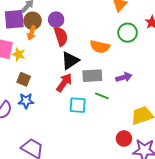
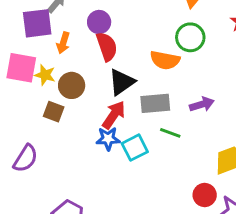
brown circle: (33, 21) -> (72, 85), moved
green circle: (128, 33) -> (190, 37), moved
blue star: (26, 101) -> (108, 139), moved
cyan square: (78, 105) -> (135, 148), turned -30

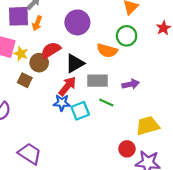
purple circle: (99, 22) -> (77, 22), moved, size x1.5
orange arrow: (63, 43) -> (37, 23), moved
red semicircle: (107, 47) -> (51, 50), moved, turned -108

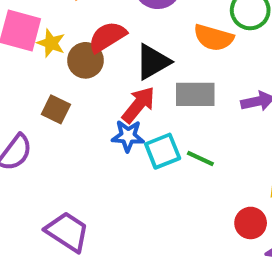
brown square: (25, 80) -> (56, 109), moved
green line: (106, 103) -> (200, 159), moved

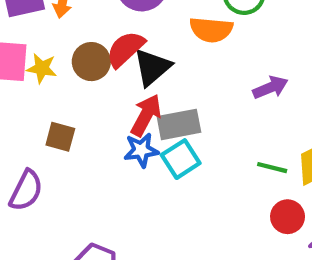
red semicircle: (107, 37) -> (125, 49), moved
brown circle: (85, 60) -> (91, 62), moved
gray rectangle: (195, 94) -> (179, 124), moved
green line: (200, 159) -> (272, 168), moved

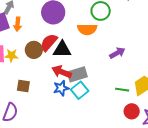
black triangle: (152, 67) -> (62, 49), turned 48
red arrow: (146, 115) -> (62, 72), turned -90

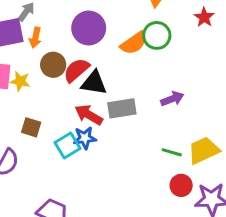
orange semicircle: (87, 29) -> (134, 43), moved, turned -42
brown circle: (34, 50) -> (53, 65), moved
gray rectangle: (77, 74) -> (122, 108), moved
cyan square: (80, 90) -> (68, 145), moved

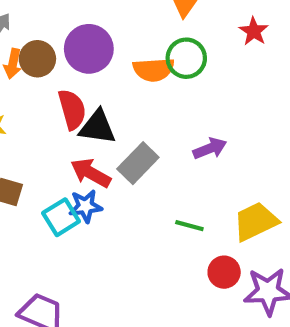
orange semicircle: (134, 43) -> (154, 70), turned 32
brown circle: (53, 65) -> (37, 59), moved
red semicircle: (76, 70) -> (72, 109), turned 116
gray rectangle: (122, 108) -> (138, 163), turned -36
green line: (172, 152) -> (189, 226), moved

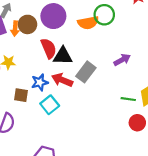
blue star: (85, 206) -> (40, 82), moved
green line: (189, 226) -> (128, 99), moved

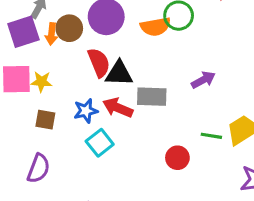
gray rectangle: (86, 72) -> (152, 97), turned 54
brown square: (21, 95) -> (45, 120), moved
red circle: (137, 123) -> (177, 158), moved

